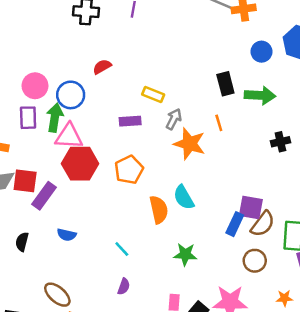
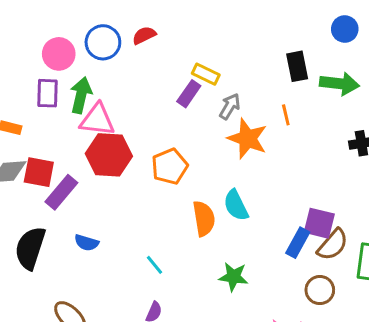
blue circle: (71, 95) -> (103, 42), moved
purple rectangle: (130, 121) -> (189, 94), moved, turned -55
black semicircle: (22, 242) -> (30, 248), size x1.8

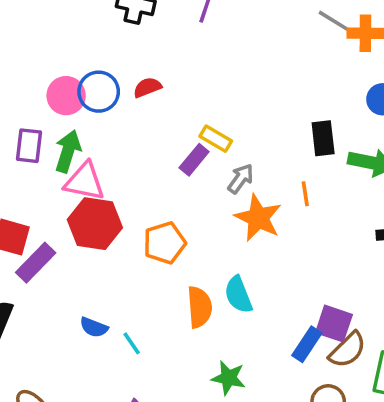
pink circle: (59, 54) -> (66, 96), moved
blue semicircle: (86, 243) -> (94, 327), moved
cyan line: (155, 265) -> (132, 343), moved

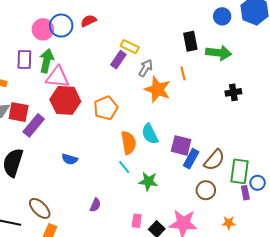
purple square: (334, 324) -> (181, 145), moved
cyan line: (132, 343) -> (124, 167), moved

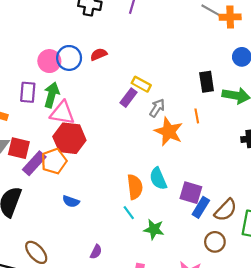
orange pentagon: (106, 108) -> (54, 161), moved

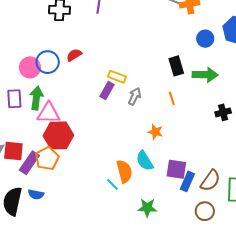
orange star: (169, 132) -> (155, 132), moved, size x0.6
blue semicircle: (71, 201) -> (36, 194), moved
cyan line: (129, 213) -> (112, 184), moved

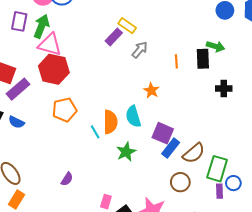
black rectangle: (176, 66) -> (203, 59), moved
green arrow: (205, 75) -> (215, 46), size x0.7
orange pentagon: (47, 158) -> (65, 110), moved
green star: (147, 208) -> (126, 152), moved, turned 30

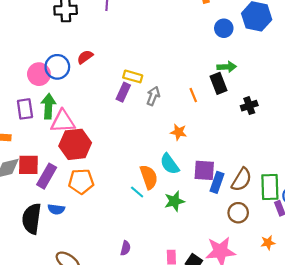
orange pentagon: (65, 110) -> (81, 181), moved, turned 30
green star: (126, 152) -> (174, 201), turned 30

